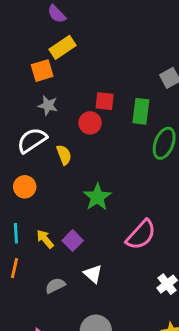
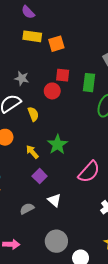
yellow rectangle: (62, 47) -> (32, 36), turned 42
orange square: (42, 71) -> (56, 44), moved
yellow arrow: (45, 239) -> (32, 152), moved

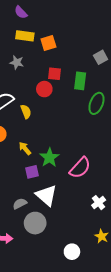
gray star: (22, 78) -> (17, 62), moved
green star: (57, 145) -> (49, 158), moved
purple square: (40, 176) -> (32, 172), turned 32
white triangle: (54, 200) -> (46, 195), size x1.6
gray circle: (56, 241) -> (35, 223), moved

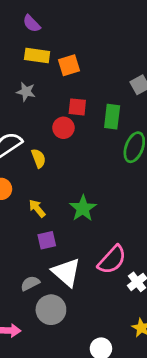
green star: (49, 158) -> (83, 208), moved
pink semicircle: (80, 168) -> (112, 260), moved

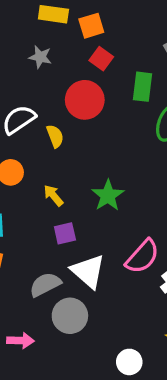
red square: (77, 107) -> (101, 59), moved, turned 30
red circle: (63, 128) -> (85, 100), size x1.5
gray semicircle: (30, 283) -> (45, 284), size x1.4

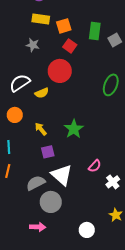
green rectangle: (142, 87) -> (95, 31), moved
yellow semicircle: (55, 136) -> (42, 93), turned 88
pink semicircle: (142, 256) -> (95, 166), size x0.6
pink arrow: (20, 341) -> (38, 227), moved

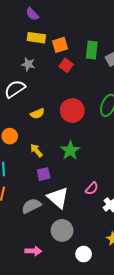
red circle: (60, 71) -> (72, 110), moved
white semicircle: (20, 83) -> (15, 89), moved
gray circle: (51, 202) -> (62, 230), moved

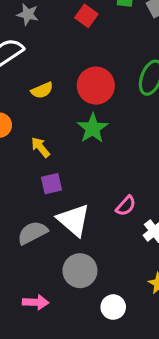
green star: (70, 150) -> (93, 128), moved

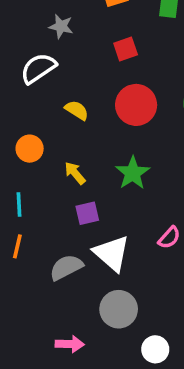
red square: (86, 16) -> (126, 49), moved, turned 35
yellow semicircle: (42, 90) -> (77, 110), turned -125
green star: (93, 128) -> (133, 173), moved

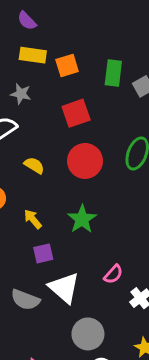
red square: (126, 49) -> (76, 113), size x1.4
gray semicircle: (66, 267) -> (25, 300), turned -132
gray circle: (119, 309) -> (88, 334), moved

